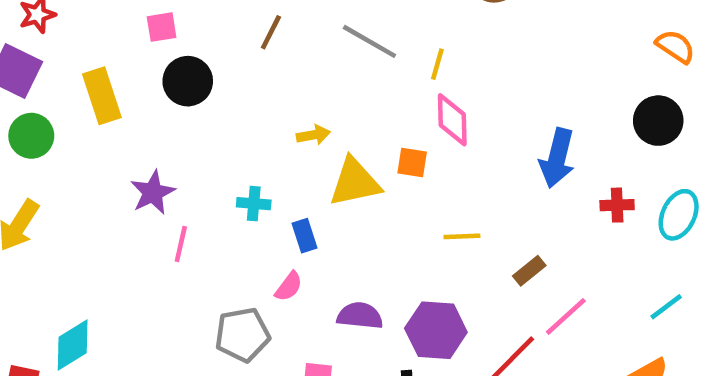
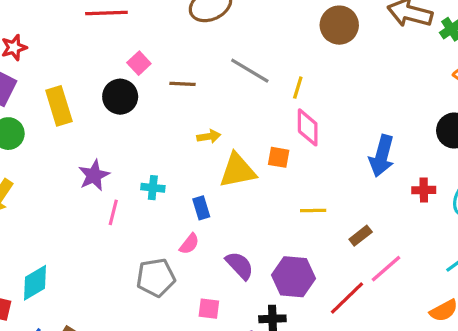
pink square: (162, 27) -> (139, 63), moved, turned -35
brown line: (271, 32) -> (183, 84), moved, turned 65
cyan cross: (254, 204) -> (153, 188), moved
purple semicircle: (360, 316) -> (240, 265), turned 40

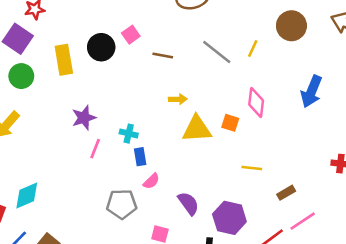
yellow line: (298, 88) -> (253, 49), moved
black circle: (120, 97) -> (101, 47), moved
blue arrow: (382, 156) -> (311, 91), moved
blue rectangle: (201, 208) -> (140, 157), moved

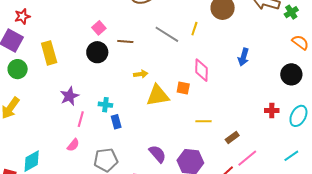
black circle: (101, 47) -> (97, 52), moved
blue arrow: (311, 91) -> (243, 57), size x0.7
pink semicircle: (151, 181) -> (73, 145), moved

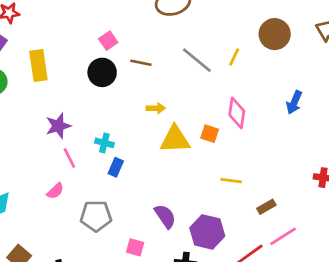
pink line: (81, 119) -> (69, 158), turned -49
blue rectangle: (116, 122) -> (116, 167), turned 32

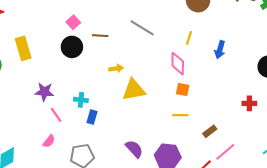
yellow line: (234, 57) -> (189, 38), moved
purple star: (58, 126) -> (44, 92), turned 30
orange square: (210, 134) -> (183, 89), moved

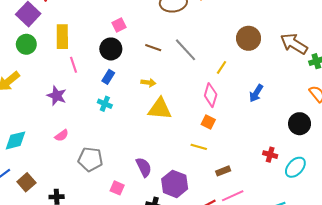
brown line: (100, 36) -> (153, 48), moved
yellow line: (189, 38) -> (222, 67), moved
purple star: (44, 92) -> (57, 96), moved
pink line: (56, 115) -> (73, 65), moved
blue rectangle: (92, 117) -> (108, 77), moved

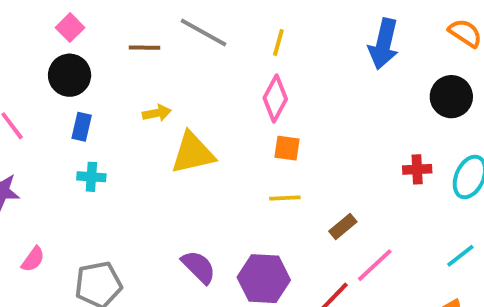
blue arrow: (256, 93) -> (384, 44), moved, size x1.4
pink diamond: (211, 95) -> (275, 98), turned 30

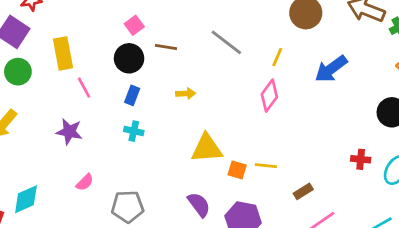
blue arrow: (384, 44) -> (331, 69), moved, turned 32
brown line: (144, 48) -> (166, 47), moved
orange square: (287, 148) -> (237, 170), moved
yellow triangle: (193, 153) -> (207, 148), moved

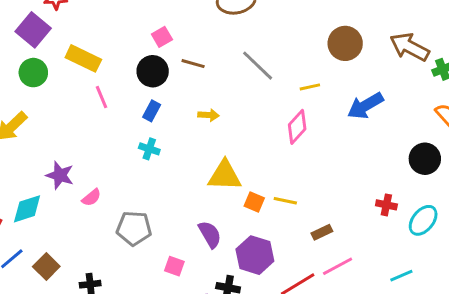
yellow rectangle: (63, 53) -> (83, 58), turned -60
yellow line: (277, 57) -> (310, 87), turned 48
purple star: (69, 132) -> (60, 175), moved

